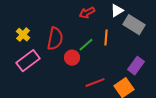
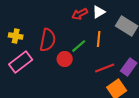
white triangle: (117, 11) -> (99, 12), moved
yellow cross: (23, 35) -> (16, 36), turned -32
red line: (95, 83) -> (105, 68), moved

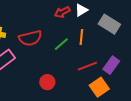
red semicircle: (48, 40) -> (30, 38), turned 65
red circle: (65, 59) -> (47, 82), moved

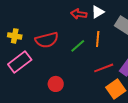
red arrow: (62, 12) -> (79, 14), turned 35
red circle: (47, 82) -> (56, 84), moved

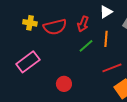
red arrow: (79, 14) -> (83, 24), moved, turned -77
yellow cross: (15, 36) -> (30, 23), moved
red semicircle: (47, 40) -> (55, 27), moved

